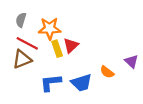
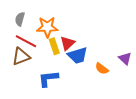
blue trapezoid: (82, 83) -> (78, 55), moved

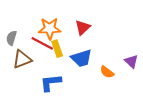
gray semicircle: (20, 19) -> (11, 38), moved
red line: (26, 41) -> (42, 43), moved
red triangle: (67, 43) -> (83, 27), moved

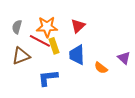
gray semicircle: (11, 38) -> (17, 27), moved
blue trapezoid: (82, 58) -> (77, 55), turned 105

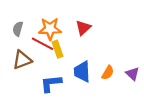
blue trapezoid: (77, 55) -> (82, 72), moved
purple triangle: (124, 58) -> (132, 74), moved
orange semicircle: (101, 68) -> (108, 73), turned -96

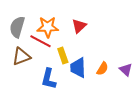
gray semicircle: (18, 29) -> (17, 27), size x1.5
yellow rectangle: (57, 49) -> (63, 55), moved
blue L-shape: (51, 83) -> (49, 79), turned -70

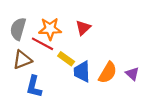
yellow rectangle: (63, 55) -> (66, 59), turned -35
orange semicircle: (102, 69) -> (108, 73), size x1.5
blue L-shape: (49, 79) -> (34, 87), moved

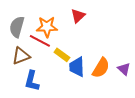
red triangle: (83, 28) -> (78, 16), moved

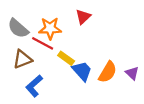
gray semicircle: (17, 27) -> (18, 28), turned -65
blue trapezoid: (77, 67) -> (82, 71), turned 140
blue L-shape: (32, 81) -> (34, 86), turned 35

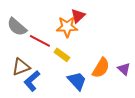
orange star: (50, 28) -> (67, 27), moved
brown triangle: (22, 59) -> (21, 67), moved
blue trapezoid: (82, 71) -> (77, 81), moved

